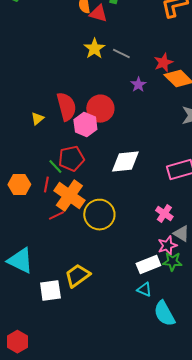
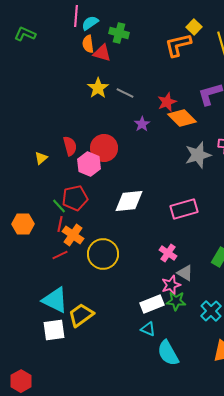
red semicircle: (66, 107) -> (70, 146), size x0.7
red line: (46, 185) -> (60, 224), moved
orange cross: (69, 196) -> (73, 235), size x0.7
cyan triangle: (20, 261) -> (55, 300), moved

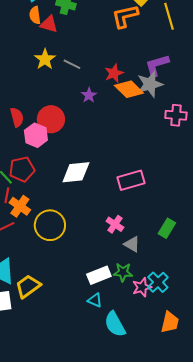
gray star: (198, 155) -> (150, 84), moved
pink star: (171, 285) -> (142, 287), moved

